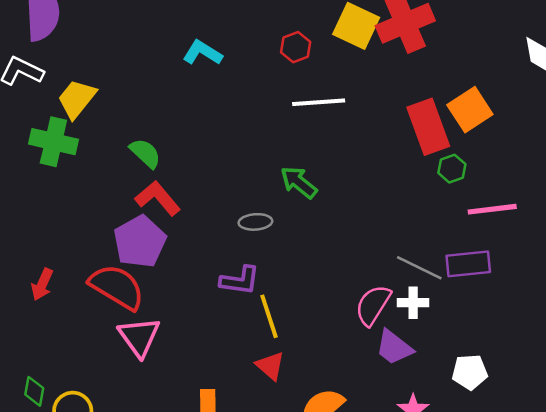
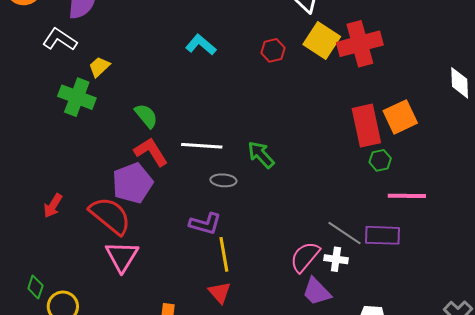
yellow trapezoid: (77, 99) -> (99, 67), size x0.7
white line: (319, 102) -> (202, 146), moved

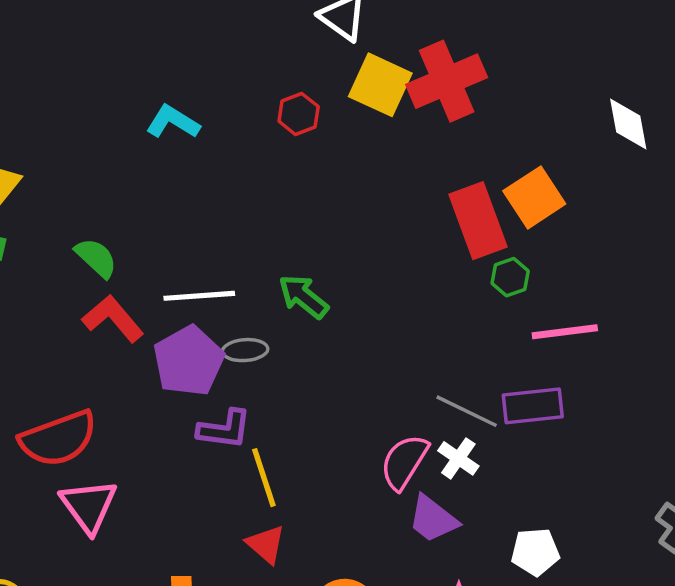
purple pentagon: (132, 183) -> (189, 361), moved
red semicircle: (110, 216) -> (58, 439), turned 129
white cross: (336, 259) -> (458, 458), turned 35

